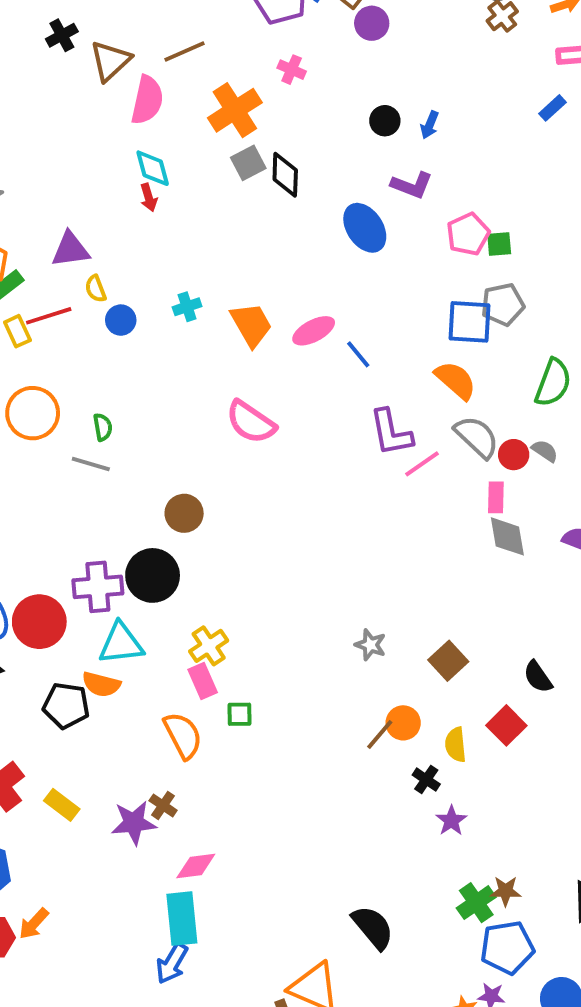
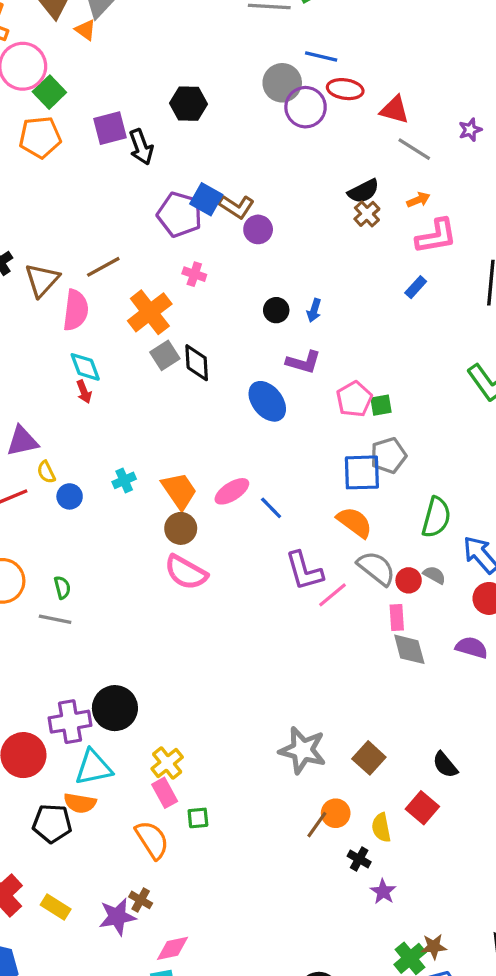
brown circle: (184, 513) -> (181, 528), moved
gray star: (370, 645) -> (303, 750), size x1.8

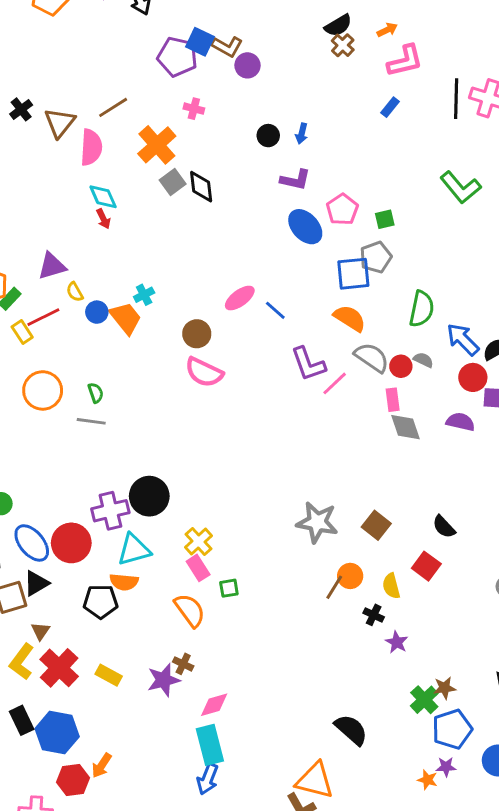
blue ellipse: (267, 401) -> (305, 227), moved
green square: (381, 405) -> (385, 219), moved
orange trapezoid: (179, 491) -> (126, 318), moved

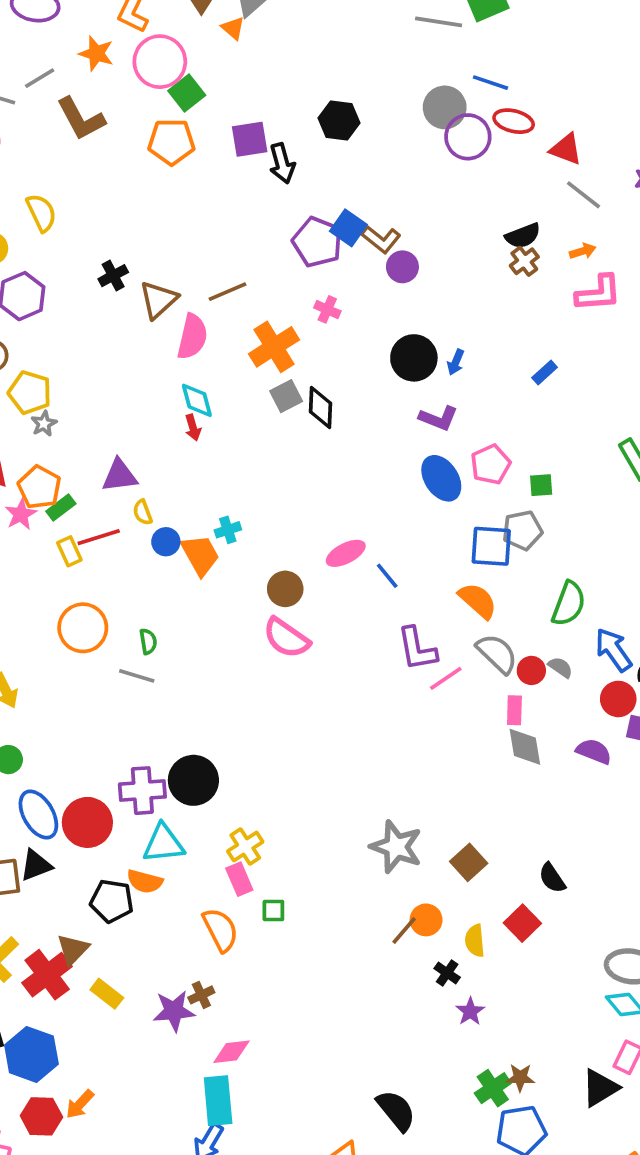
blue rectangle: (390, 107) -> (545, 372), moved
black circle: (268, 136) -> (414, 358), size x1.6
brown triangle: (40, 631) -> (73, 950), moved, size x1.4
brown cross: (183, 664) -> (201, 995), turned 30

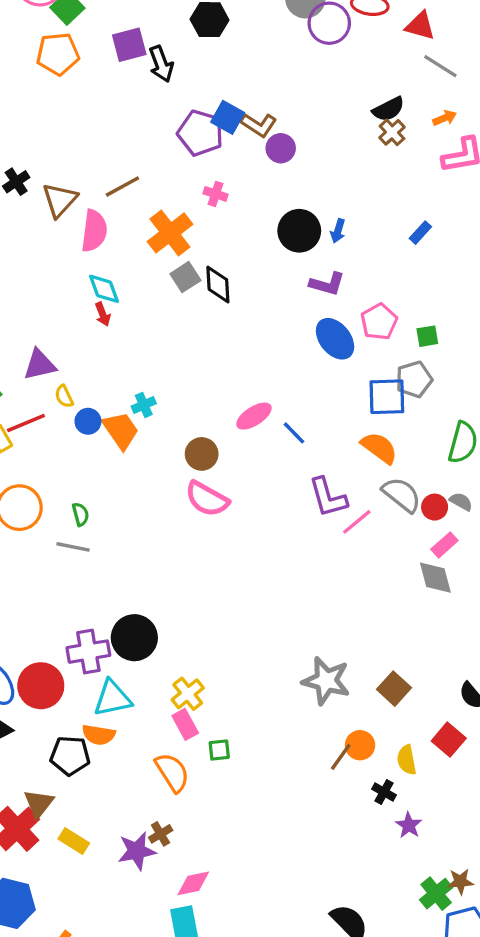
pink rectangle: (514, 710) -> (444, 545), moved, turned 52

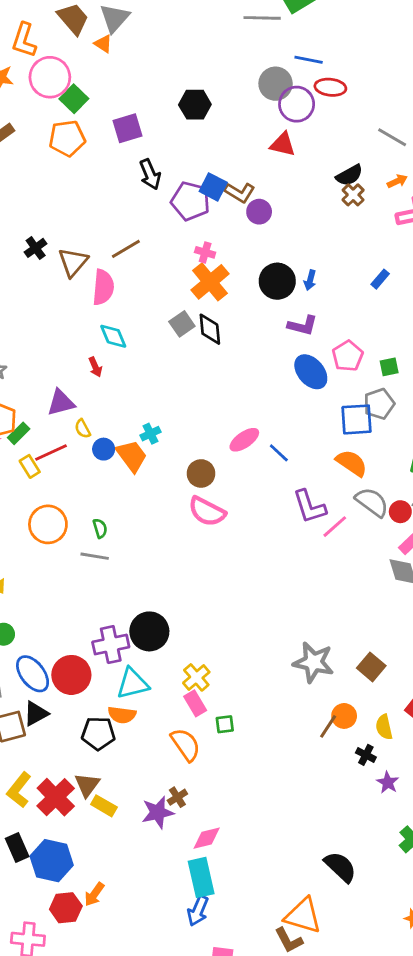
red triangle: (420, 26) -> (283, 144), moved
black arrow: (161, 64) -> (150, 174), moved
orange cross: (170, 233) -> (210, 282), moved
red arrow: (103, 314) -> (95, 367), moved
brown triangle: (39, 804) -> (87, 785), moved

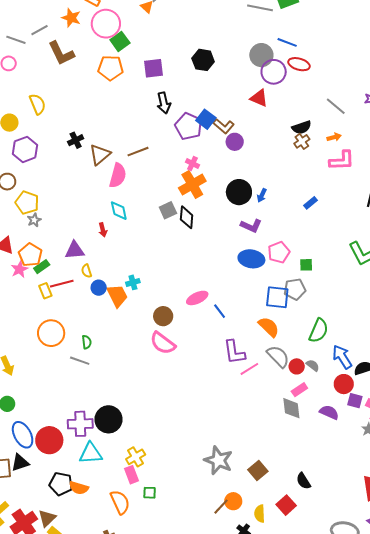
blue ellipse: (311, 372) -> (251, 259), turned -50
orange semicircle: (122, 715) -> (79, 488), moved

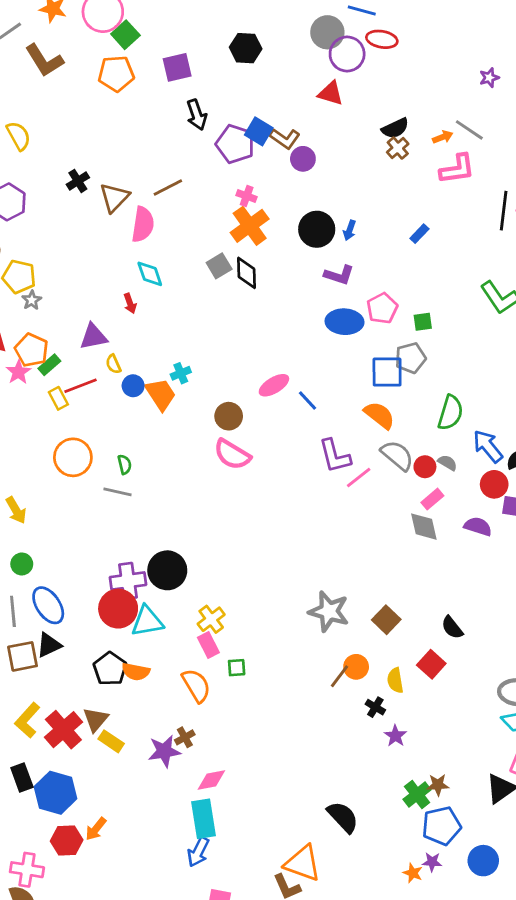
gray line: (336, 106) -> (469, 130), moved
red circle: (49, 440) -> (118, 609), moved
black pentagon: (61, 484) -> (110, 669), turned 30

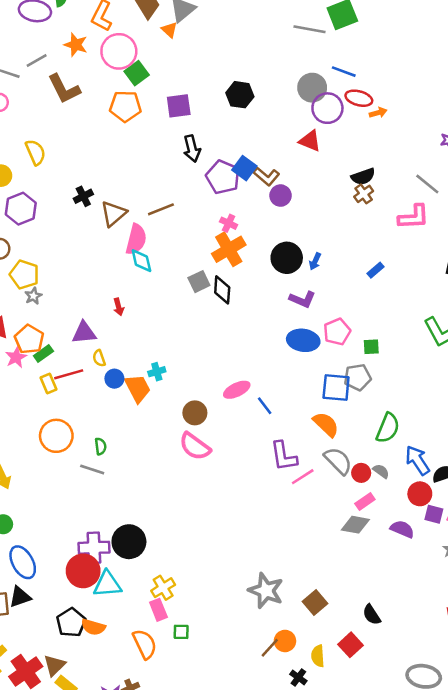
orange arrow: (443, 137) -> (378, 113), moved
cyan diamond: (150, 274) -> (141, 261), moved
gray diamond: (424, 527) -> (355, 525), turned -72

